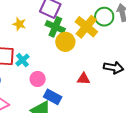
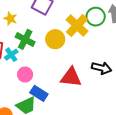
green cross: (55, 27) -> (25, 39), moved
red triangle: (84, 79) -> (71, 77), size x1.6

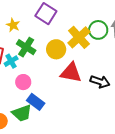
red triangle: (71, 77) -> (71, 73), moved

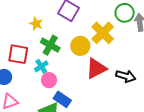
green circle: (98, 30) -> (125, 13), moved
cyan cross: (11, 61) -> (41, 66), moved
red triangle: (71, 73) -> (96, 68), turned -35

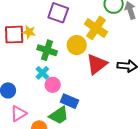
red square: (18, 54) -> (14, 35), moved

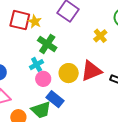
yellow cross: (96, 28) -> (100, 36), size x0.6
yellow circle: (77, 45) -> (69, 73), moved

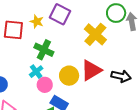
yellow star: (35, 22) -> (37, 22), moved
yellow cross: (100, 36) -> (95, 34), size x1.6

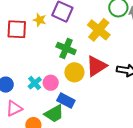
green cross: (44, 50) -> (66, 48), moved
cyan cross: (36, 72) -> (35, 83), moved

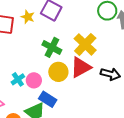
yellow cross: (99, 30) -> (85, 44), moved

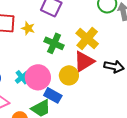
yellow star: (28, 17) -> (28, 28), moved
yellow circle: (58, 72) -> (69, 75), moved
pink circle: (34, 80) -> (38, 77), size x1.6

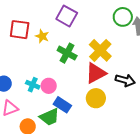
yellow circle: (69, 75) -> (96, 98), moved
cyan cross: (22, 77) -> (33, 85), turned -32
pink circle: (38, 77) -> (49, 86), size x0.6

